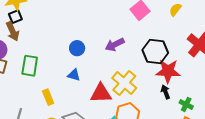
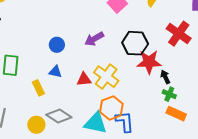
black arrow: (165, 92) -> (165, 77), moved
red triangle: (101, 93) -> (84, 79), moved, size x0.7
yellow rectangle: (48, 97) -> (38, 88), moved

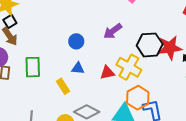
black hexagon: (135, 43) -> (150, 45), moved

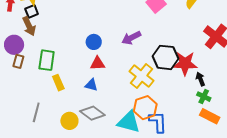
blue triangle: (78, 68) -> (91, 85), moved
red triangle: (107, 73) -> (98, 63), moved
yellow rectangle: (63, 86) -> (58, 83), moved

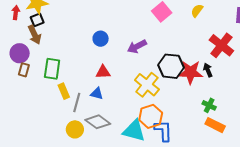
blue circle: (94, 42) -> (101, 39), moved
black arrow: (200, 79) -> (208, 70), moved
gray line: (36, 112) -> (77, 102), moved

